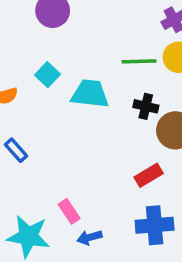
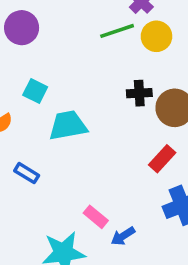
green line: (139, 61) -> (117, 31), moved
cyan trapezoid: (90, 94) -> (68, 125), moved

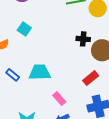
cyan trapezoid: (68, 125) -> (40, 72), moved
pink rectangle: (96, 217) -> (59, 99), moved

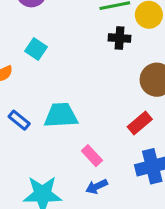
black cross: (83, 39) -> (120, 38), moved

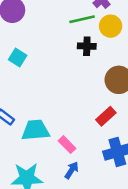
cyan trapezoid: (61, 115) -> (36, 130), moved
blue arrow: (97, 186) -> (72, 170), turned 150

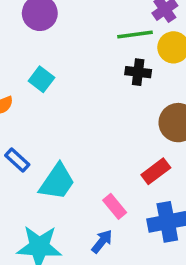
cyan trapezoid: (36, 130) -> (57, 182), turned 124
pink rectangle: (67, 145) -> (115, 206), moved

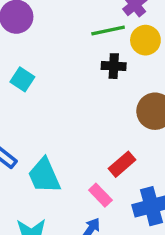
red rectangle: (156, 171) -> (122, 164), moved
cyan trapezoid: (57, 182) -> (44, 176), turned 126

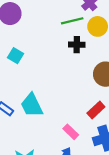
red rectangle: (122, 164) -> (96, 110), moved
cyan trapezoid: (44, 176) -> (32, 105), moved

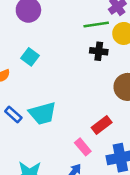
cyan trapezoid: (32, 105) -> (43, 113), turned -85
red rectangle: (96, 110) -> (102, 125), moved

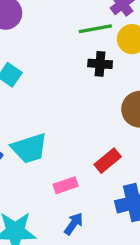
pink rectangle: (83, 147) -> (66, 185), moved, turned -66

